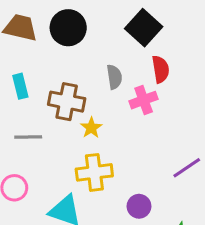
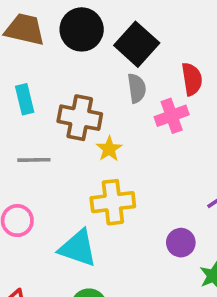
black square: (144, 28) -> (137, 44), moved
purple circle: (139, 206) -> (181, 243), moved

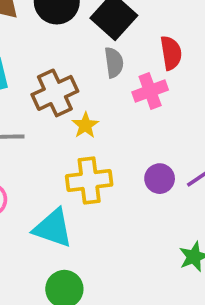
brown cross: (80, 118) -> (55, 93), turned -36
purple circle: (181, 243) -> (160, 179), moved

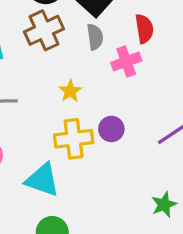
brown cross: (55, 93) -> (44, 30), moved
purple circle: (160, 179) -> (111, 129), moved

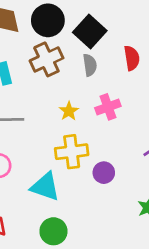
pink cross: (126, 62) -> (108, 107), moved
purple circle: (111, 129) -> (104, 173), moved

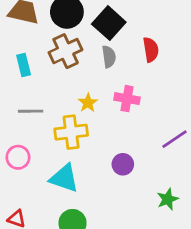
pink cross: (108, 107) -> (127, 99), turned 30
yellow cross: (72, 152) -> (71, 132), moved

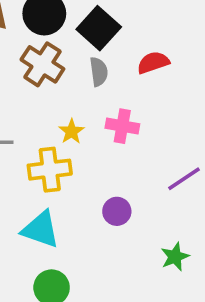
red semicircle: (151, 50) -> (153, 63), turned -100
brown cross: (66, 51) -> (42, 64), turned -32

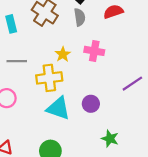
cyan triangle: (41, 229) -> (58, 108), moved
green star: (175, 257) -> (110, 139), moved, turned -30

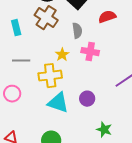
gray semicircle: (80, 17) -> (77, 31), moved

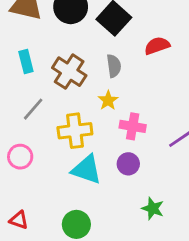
brown cross: (46, 18) -> (69, 72), moved
pink cross: (90, 52) -> (133, 126), moved
yellow star: (62, 55) -> (108, 100), moved
gray line: (21, 61) -> (33, 109), turned -48

